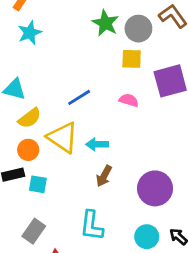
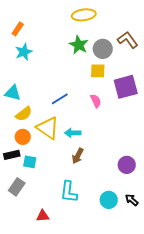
pink semicircle: (129, 100) -> (96, 101), turned 48
purple circle: (155, 188) -> (127, 165), moved, size x0.7
gray rectangle: (34, 231) -> (17, 187), moved

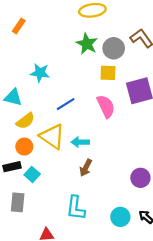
cyan star: (24, 52) -> (40, 73), moved, turned 30
pink semicircle: (96, 101) -> (106, 106), size x1.5
cyan square: (30, 162) -> (32, 174), turned 32
gray rectangle: (17, 187) -> (18, 202), turned -30

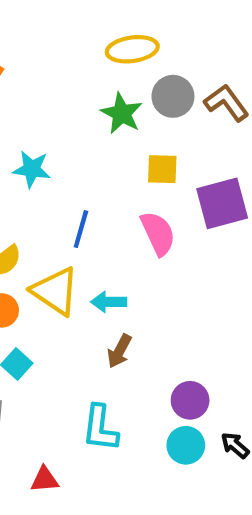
gray circle: (114, 48) -> (173, 96), moved
blue line: (66, 104) -> (81, 229), turned -42
purple circle: (140, 178) -> (190, 400), moved

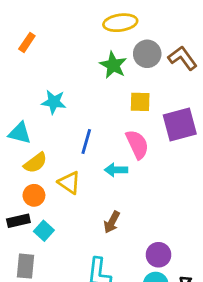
yellow triangle: (55, 291) -> (69, 183), size x0.7
cyan arrow: (109, 302) -> (116, 170), moved

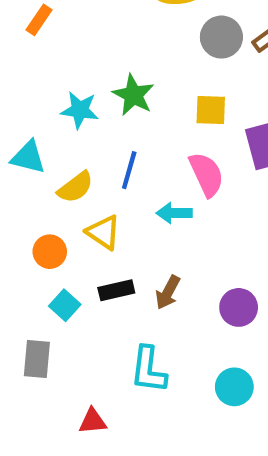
green star: (113, 65) -> (133, 95), moved
yellow semicircle: (35, 163) -> (75, 187), moved
black rectangle: (18, 221) -> (116, 290), moved
purple circle: (159, 255) -> (239, 307), moved

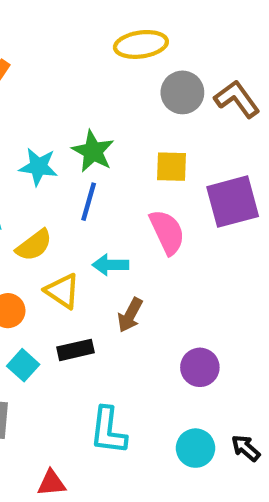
blue line: (129, 170) -> (89, 202), moved
cyan arrow: (174, 213) -> (110, 265), moved
brown arrow: (168, 292) -> (130, 315), moved

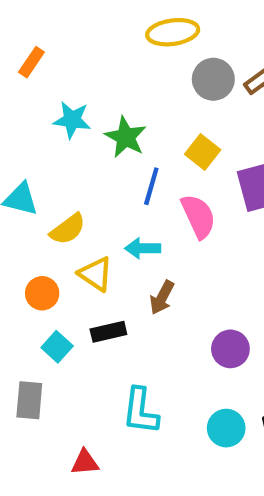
cyan star: (38, 167) -> (72, 120), moved
yellow square: (172, 167) -> (203, 152), turned 36
blue line: (89, 202) -> (151, 186), moved

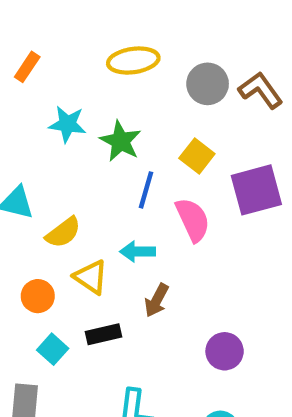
yellow ellipse: (173, 32) -> (133, 61), moved

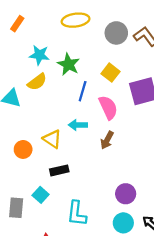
yellow semicircle: (63, 232) -> (37, 82), moved
brown arrow: (157, 300) -> (107, 140), moved
cyan square: (53, 349) -> (41, 195), moved
purple circle: (225, 351) -> (126, 194), moved

